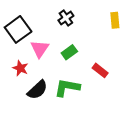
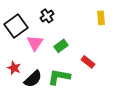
black cross: (66, 18) -> (47, 16), moved
red star: (20, 68) -> (14, 68), moved

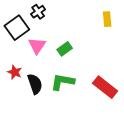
black cross: (47, 16) -> (38, 12), moved
red rectangle: (88, 62) -> (105, 87), moved, size x1.6
black semicircle: (33, 79) -> (35, 84), turned -66

